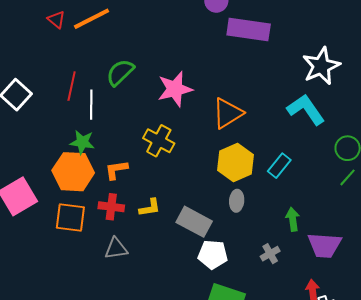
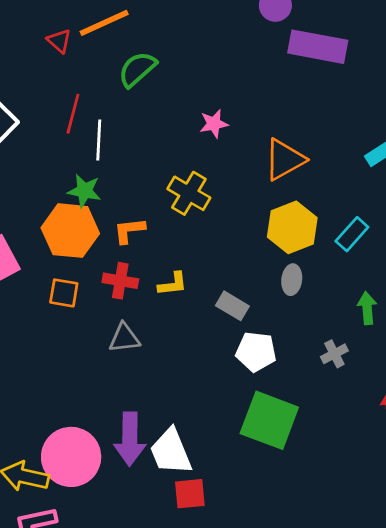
red triangle: (56, 20) -> (59, 41), moved
green semicircle: (120, 72) -> (137, 69), moved
pink star: (175, 89) -> (214, 124), size x0.6
orange square: (70, 217) -> (64, 293), size x0.7
gray rectangle: (194, 222) -> (232, 306), size x0.7

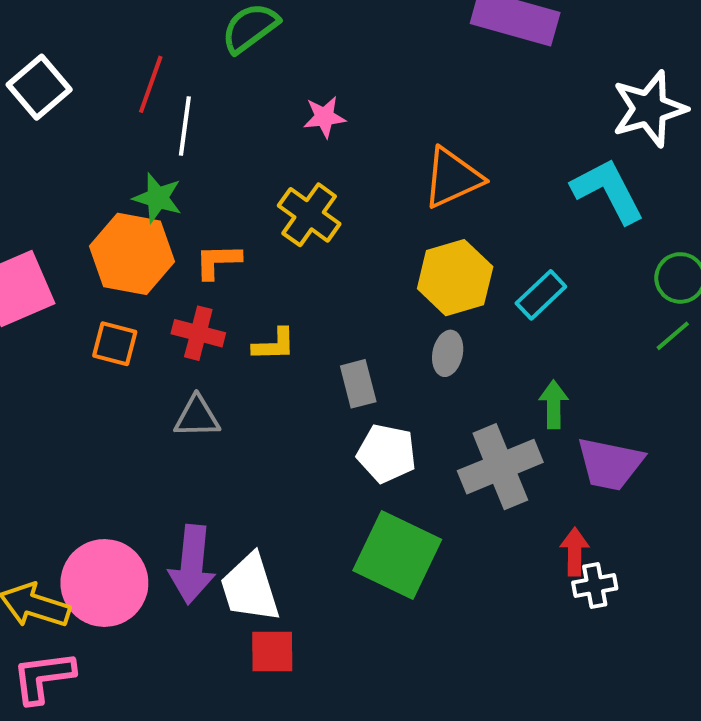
pink star: (214, 124) -> (324, 117), moved
gray rectangle: (232, 306) -> (358, 384), turned 40
gray cross: (334, 354) -> (500, 467), size x2.0

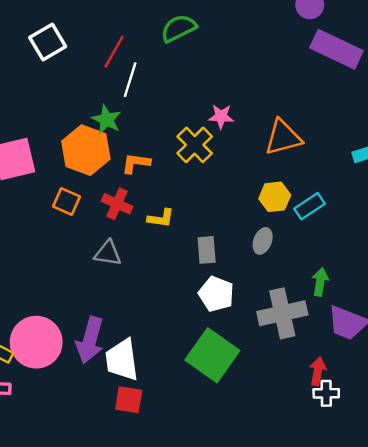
pink star: (324, 117) -> (221, 116), moved
yellow hexagon: (455, 278) -> (275, 197), size x0.7
cyan rectangle: (541, 295) -> (310, 206), moved

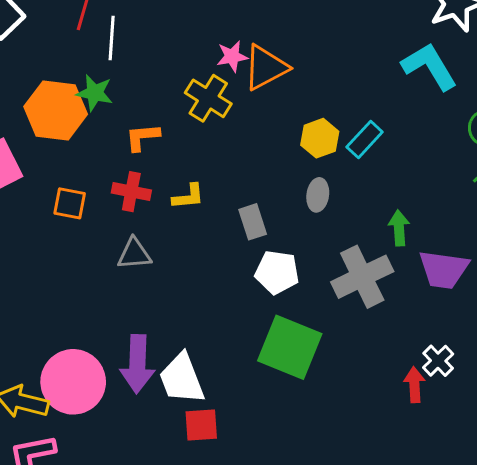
orange triangle: (283, 138) -> (266, 67), moved
orange hexagon: (86, 150) -> (56, 110), moved
red arrow: (318, 371) -> (414, 385), moved
white cross: (326, 393) -> (438, 361), turned -30

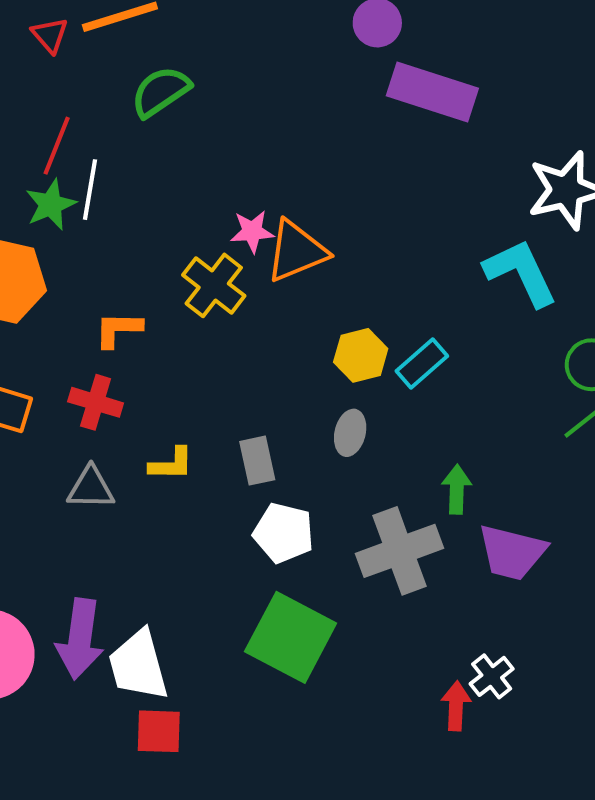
green star: (95, 93) -> (51, 205), moved, turned 30
yellow L-shape: (188, 197) -> (171, 464), moved

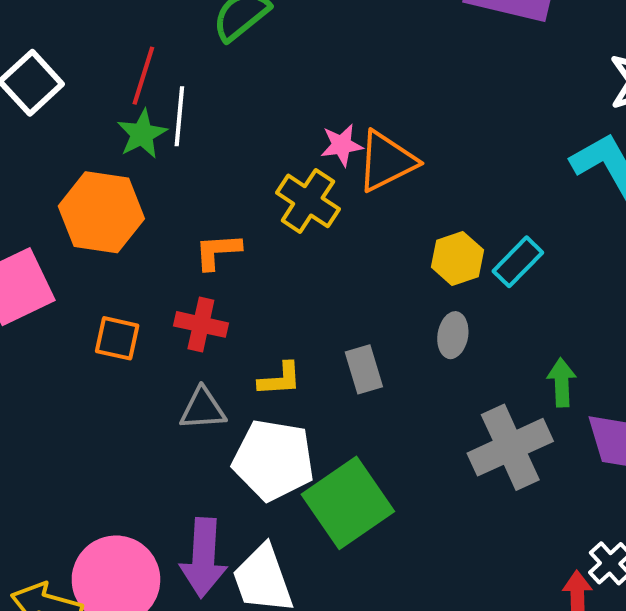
white pentagon: (284, 533) -> (273, 460), moved, size x1.4
green square: (291, 637) -> (348, 503), moved, turned 32

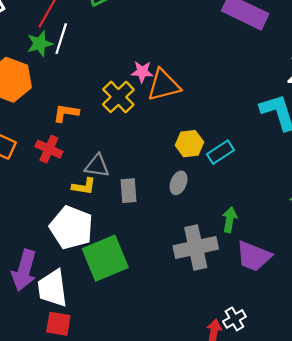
gray triangle: (203, 409) -> (97, 166), moved

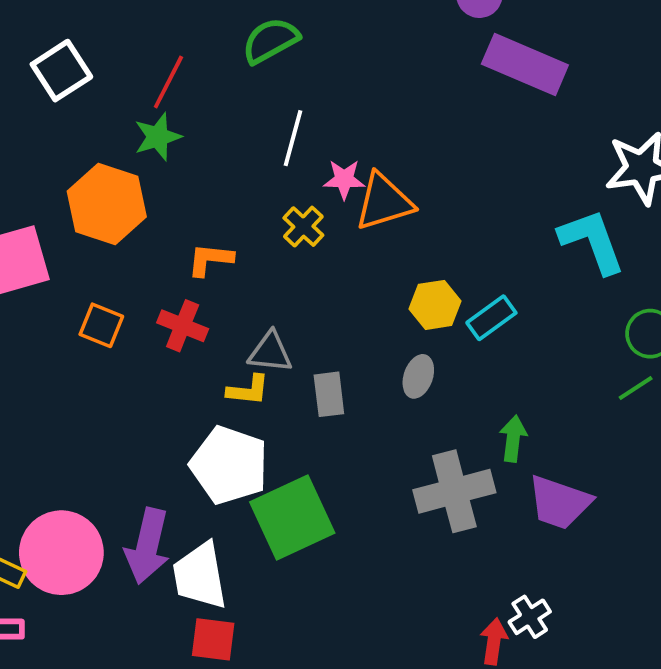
white line: (61, 39) -> (293, 138), moved
yellow cross: (118, 97) -> (303, 227), size x0.7

